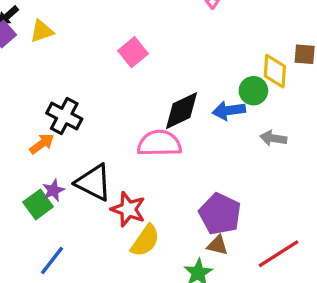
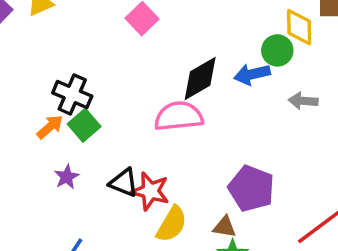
black triangle: (94, 182) -> (124, 183), moved, size x0.7
green square: (38, 204) -> (84, 125), moved
brown triangle: (217, 245) -> (225, 227), moved

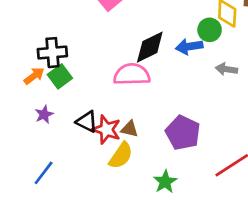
black cross: (72, 95) -> (52, 53), turned -32
brown triangle: (225, 227) -> (130, 129), moved

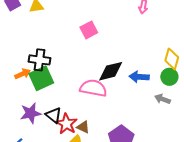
green circle: (210, 30) -> (169, 77), moved
green square: (60, 76) -> (41, 78), size x1.4
purple star: (44, 114) -> (31, 113), moved, size x1.5

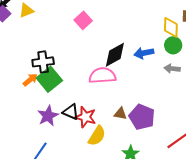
brown triangle: (83, 127) -> (120, 114), moved

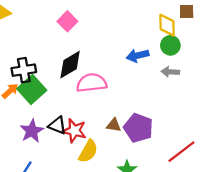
black diamond: (115, 55) -> (70, 65), moved

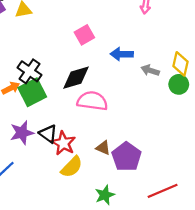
blue arrow: (138, 55) -> (122, 54), moved
black cross: (24, 70) -> (29, 71), turned 30
gray arrow: (170, 72) -> (150, 70), moved

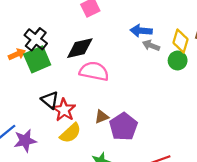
blue arrow: (122, 54) -> (141, 31), moved
purple star: (22, 133) -> (25, 141), moved
brown triangle: (103, 148) -> (102, 117), turned -48

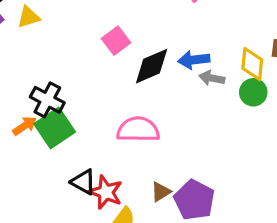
black diamond: (80, 48) -> (152, 66), moved

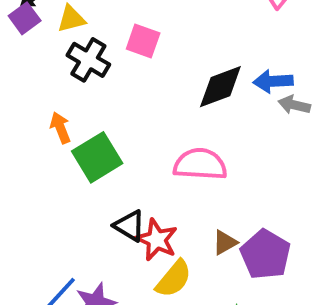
pink square: (116, 41) -> (143, 41), moved, turned -36
black cross: (47, 100) -> (88, 60), moved
orange arrow: (25, 126) -> (60, 128), moved, turned -80

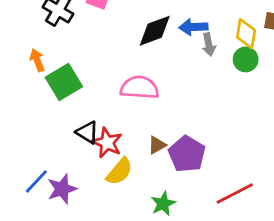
gray arrow: (294, 105) -> (209, 45), turned -115

